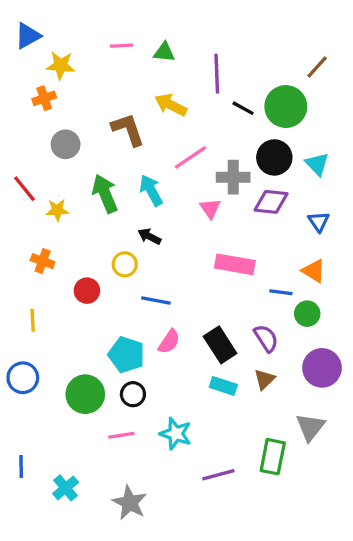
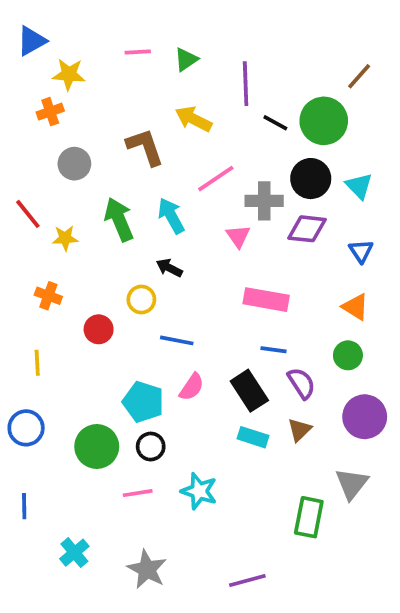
green triangle: (164, 52) -> (186, 59), turned -40
blue line: (281, 292) -> (274, 350), moved
blue line: (21, 467) -> (24, 506), moved
purple line: (218, 475) -> (247, 580), moved

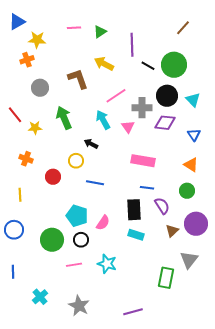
brown line: (359, 76) -> (183, 28), moved
cyan arrow: (171, 216) -> (103, 120), moved
pink semicircle: (192, 387) -> (103, 223), moved
black rectangle: (249, 391) -> (134, 210), turned 30
brown triangle: (300, 430) -> (172, 231), moved

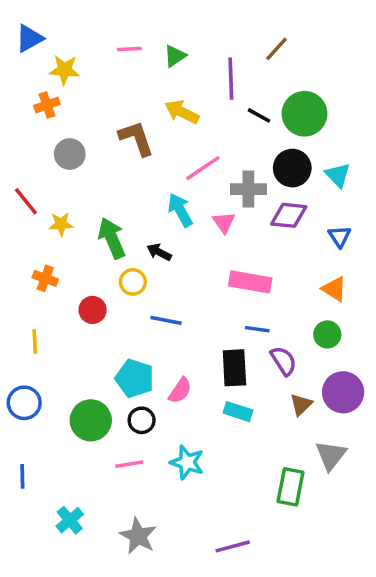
brown line: (183, 28) -> (276, 49), moved
green arrow: (64, 118) -> (112, 238), moved

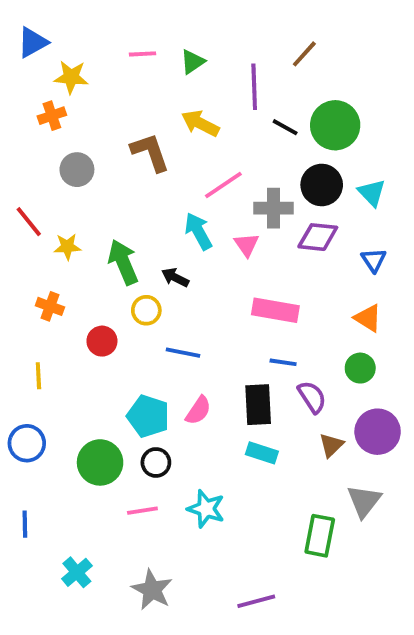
pink semicircle: (180, 391) -> (198, 410), moved

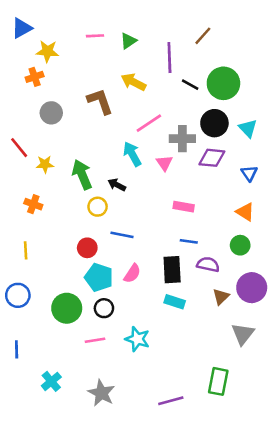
pink rectangle: (275, 310) -> (184, 207), size x0.7
red circle: (102, 341) -> (87, 248), moved
purple semicircle: (312, 397) -> (208, 264), turned -45
green rectangle: (320, 536) -> (218, 381), moved

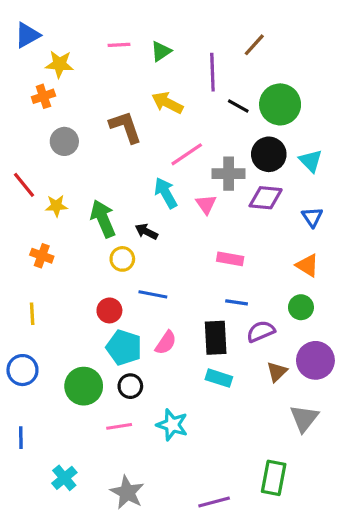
purple semicircle: (208, 264) -> (261, 331), turned -35

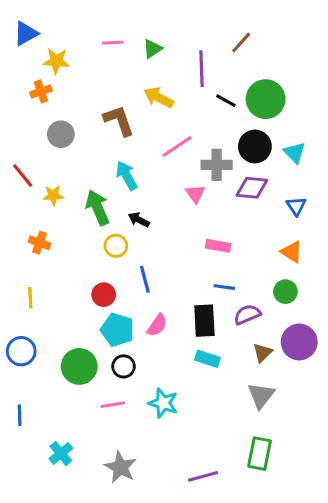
cyan arrow: (166, 193) -> (127, 175), moved
blue line: (153, 294) -> (145, 279), turned 64
gray triangle: (304, 418) -> (261, 395), moved

